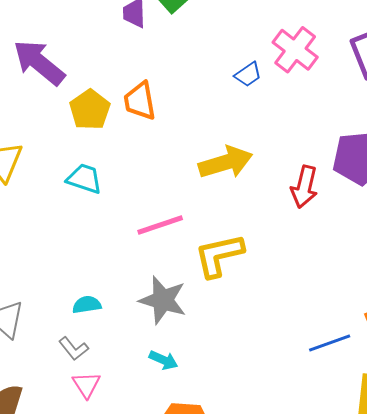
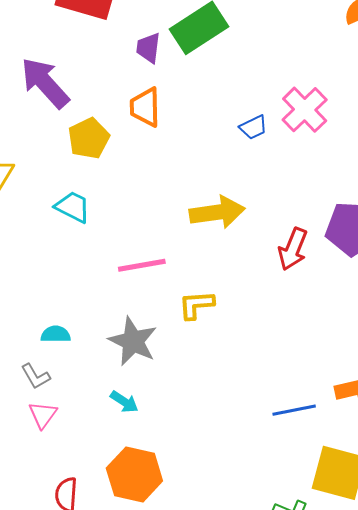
orange trapezoid: (140, 101) -> (145, 107), moved
yellow L-shape: (219, 255) -> (196, 305), size x0.7

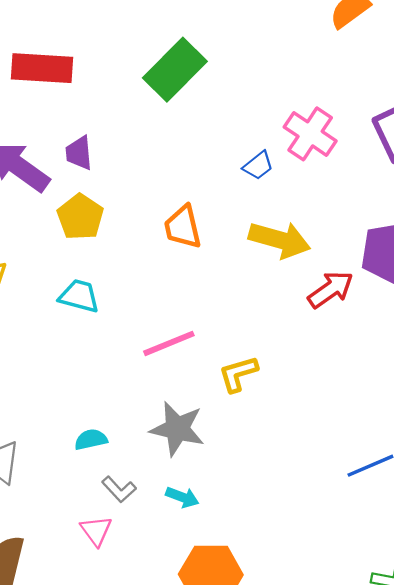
purple trapezoid: (148, 48) -> (79, 153), moved
orange trapezoid: (145, 107) -> (183, 227), moved
yellow arrow: (217, 212) -> (280, 240), moved, turned 36
red arrow: (293, 249) -> (331, 289), turned -135
gray L-shape: (36, 376) -> (119, 489), moved

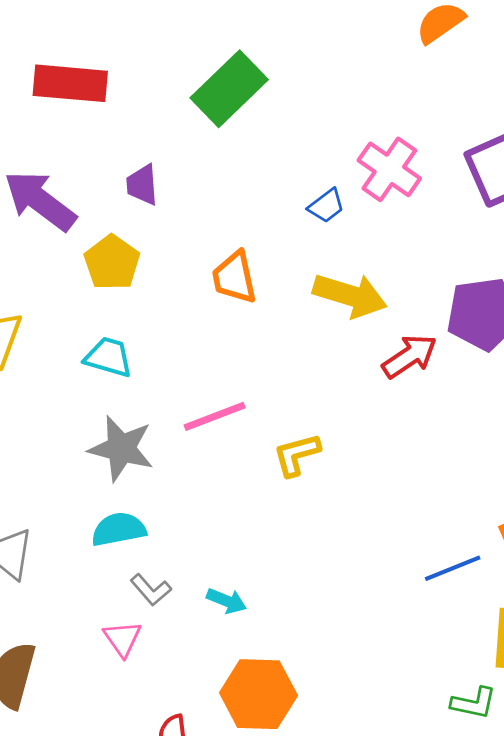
purple trapezoid: (79, 153) -> (142, 185), moved
gray star: (177, 429) -> (121, 448), moved
cyan semicircle: (91, 439) -> (119, 529), size x1.4

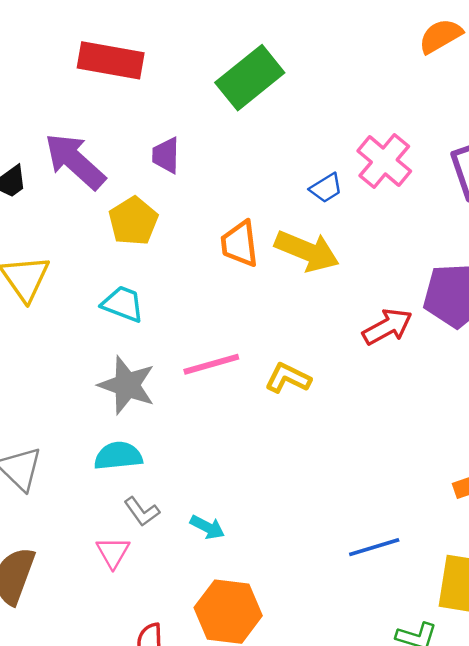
yellow arrow: (350, 295) -> (307, 251), moved
yellow L-shape: (297, 455) -> (288, 378), moved, turned 36
blue line: (453, 568) -> (374, 547), moved

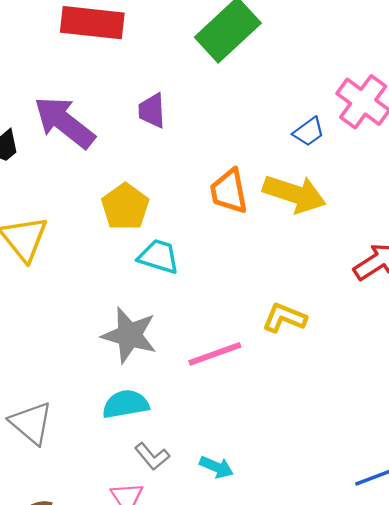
yellow pentagon: (133, 221) -> (125, 207), moved
cyan trapezoid: (123, 304) -> (159, 256), moved
pink line: (211, 364) -> (215, 354), moved

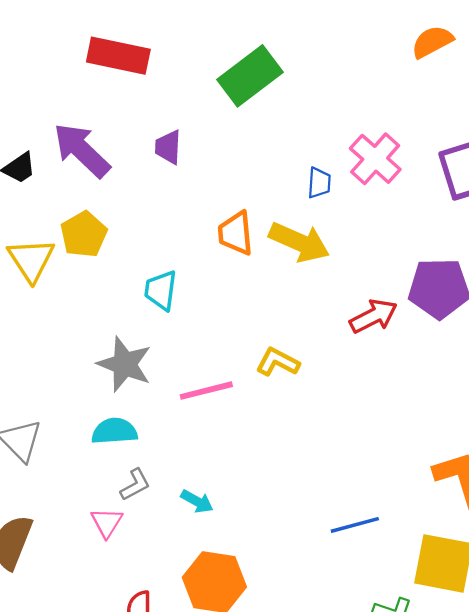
blue trapezoid: (309, 132) -> (319, 183), turned -56
yellow pentagon: (125, 207) -> (84, 234), moved
cyan trapezoid: (159, 256) -> (161, 290), turned -105
gray L-shape: (152, 456) -> (135, 485), turned -84

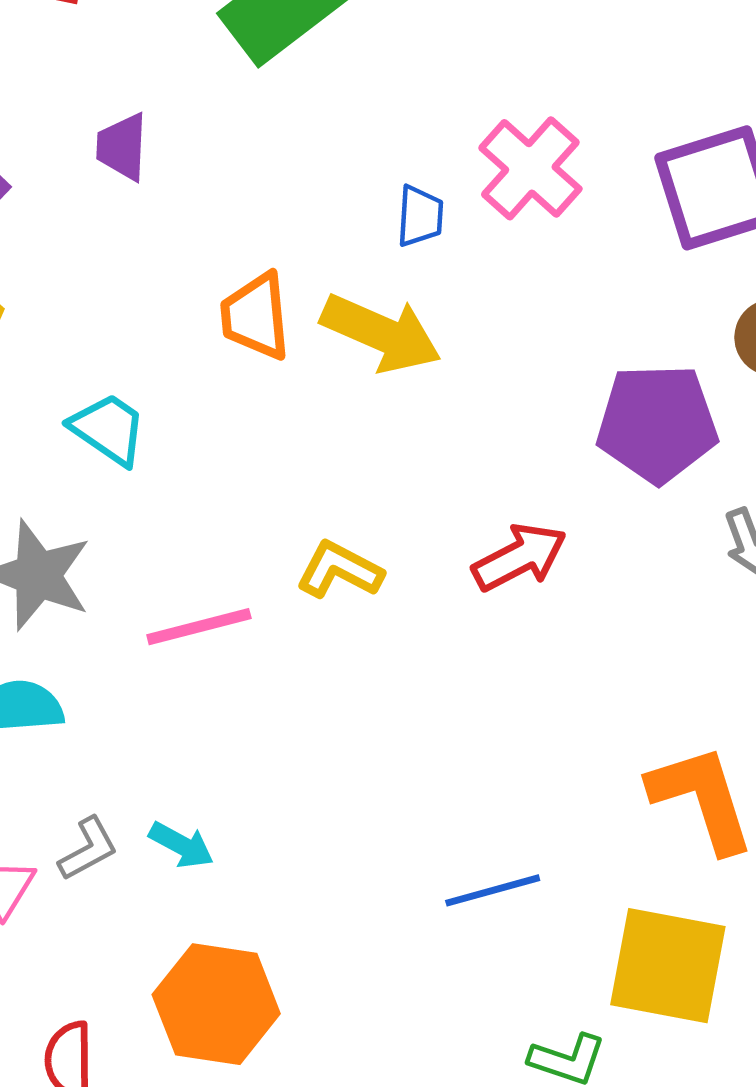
cyan trapezoid: (161, 290) -> (108, 429), turned 117
red arrow: (373, 316) -> (520, 557), moved
gray L-shape: (135, 485) -> (88, 849), moved

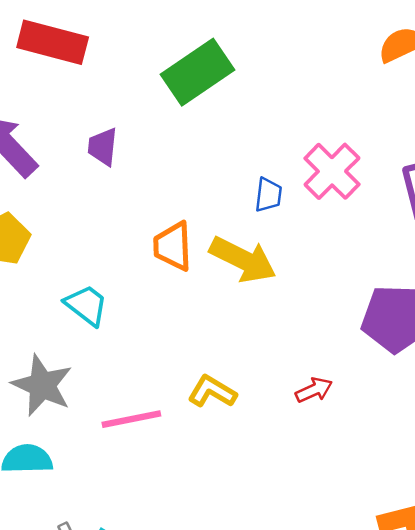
red arrow: (520, 557) -> (314, 390), size x0.7

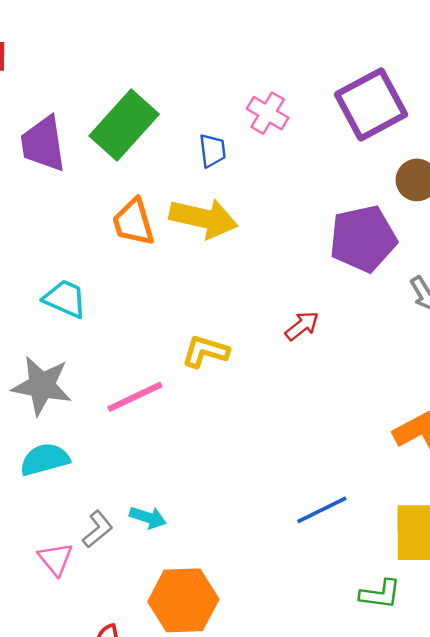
green rectangle: (198, 72) -> (124, 125), moved
purple trapezoid: (103, 147) -> (43, 144), size x1.5
pink cross: (332, 171) -> (268, 113), size x0.7

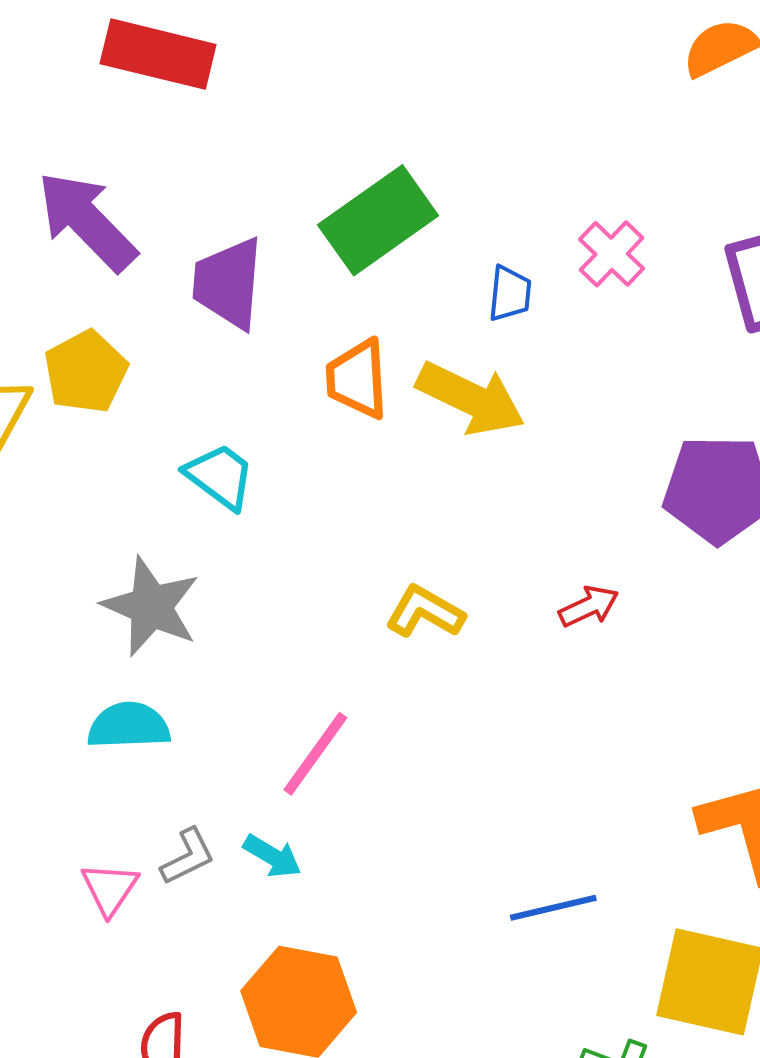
purple trapezoid: (43, 144) -> (228, 283), moved
pink line: (135, 397) -> (315, 754), moved, turned -42

